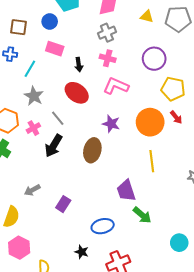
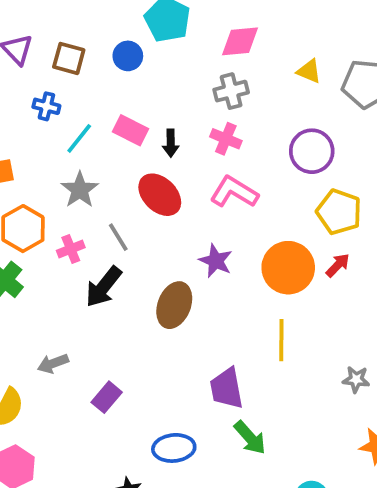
pink rectangle: (55, 49) -> (131, 130), moved
red arrow: (176, 117) -> (338, 265), turned -104

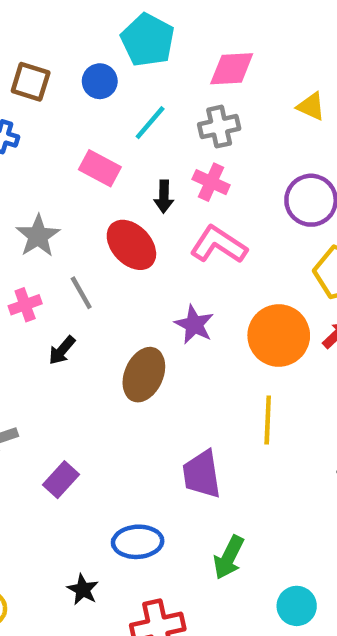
cyan line: (79, 138) -> (150, 123), moved
black arrow: (171, 143) -> (164, 197), moved
black arrow: (104, 287) -> (62, 350), size x0.6
green arrow: (250, 438) -> (229, 557), moved, turned 66

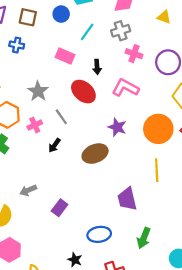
pink cross: (211, 182) -> (134, 54), moved
brown ellipse: (144, 375) -> (95, 154), turned 50

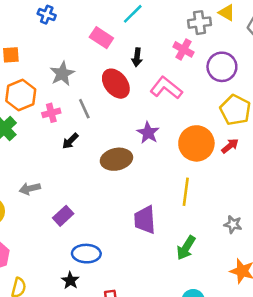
gray cross: (121, 31) -> (200, 23), moved
blue ellipse: (99, 234) -> (86, 254), moved
green arrow: (144, 238) -> (186, 248), moved

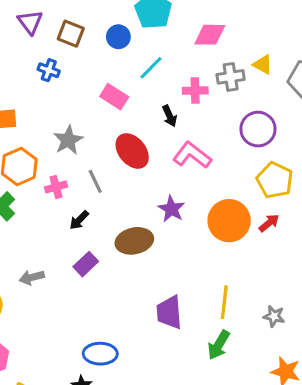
pink cross: (184, 49) -> (195, 91), moved, turned -30
black arrow: (137, 57) -> (170, 116), moved, turned -30
yellow line: (186, 192) -> (224, 302), moved
purple rectangle: (63, 216) -> (86, 264), moved

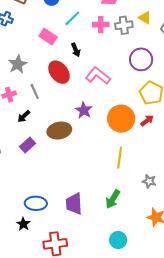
pink cross: (195, 91) -> (101, 25), moved
black arrow: (170, 116) -> (76, 50), moved
yellow line: (224, 302) -> (120, 158), moved
purple trapezoid: (169, 312) -> (74, 204), moved

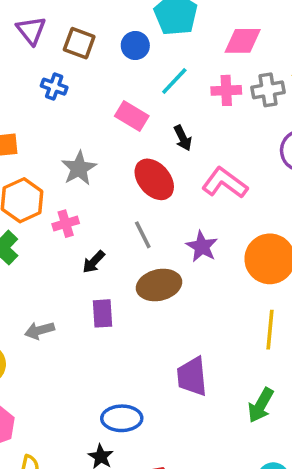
gray line: (35, 91) -> (143, 235), moved
purple rectangle: (27, 145) -> (102, 313), turned -49
purple trapezoid: (74, 204) -> (192, 376), moved

